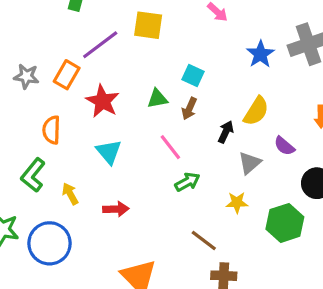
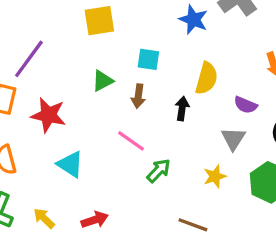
yellow square: (148, 25) -> (99, 21), moved
cyan square: (193, 75) -> (148, 59), moved
green triangle: (157, 99) -> (103, 81), moved
gray triangle: (250, 163) -> (233, 139), moved

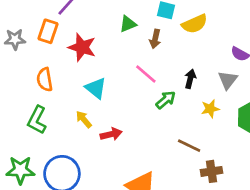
yellow semicircle: (206, 78) -> (195, 24), moved, turned 45
black arrow: (182, 109) -> (190, 79), moved
yellow arrow: (44, 218) -> (84, 119), moved

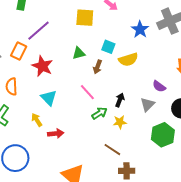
yellow star: (210, 109) -> (120, 122), moved

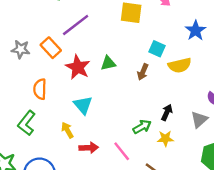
orange rectangle: (19, 51) -> (51, 48), turned -72
green triangle: (79, 53) -> (108, 63), moved
pink line: (87, 92) -> (122, 151), moved

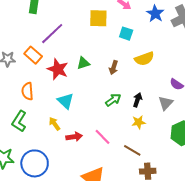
blue star: (196, 31) -> (155, 14), moved
cyan square: (157, 49) -> (126, 34), moved
green arrow: (142, 127) -> (113, 100), moved

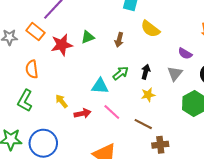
yellow semicircle: (144, 59) -> (150, 29), turned 60
red star: (58, 69) -> (62, 45), turned -30
cyan triangle: (66, 101) -> (100, 86), moved, turned -36

